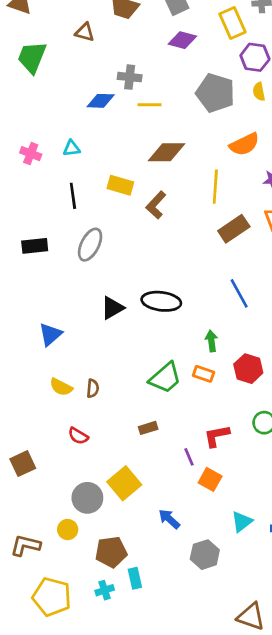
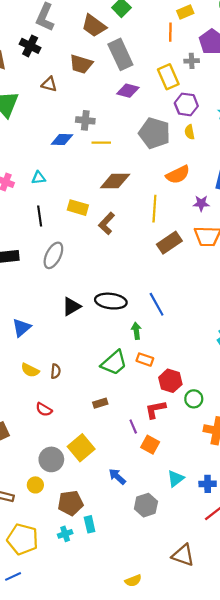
blue line: (239, 293) -> (157, 304), moved
green arrow: (211, 341) -> (136, 331), moved
red hexagon: (248, 369) -> (170, 381), moved

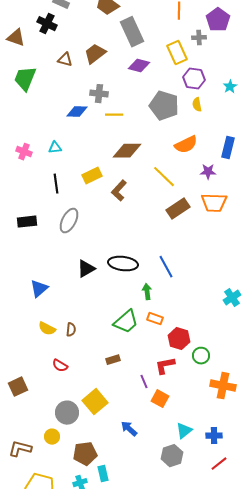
brown trapezoid: (81, 64) -> (95, 54), moved, turned 125
yellow rectangle: (78, 208) -> (92, 176), turned -42
yellow line: (154, 209) -> (164, 177), turned -50
gray hexagon: (146, 505) -> (172, 456), moved

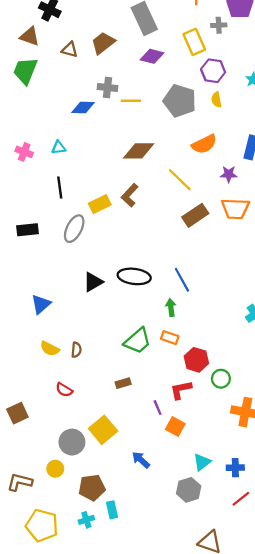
brown triangle: (16, 38) -> (30, 36), moved
yellow line: (114, 115) -> (131, 101), moved
yellow rectangle: (92, 176) -> (100, 204), moved
green arrow: (147, 292) -> (171, 308), moved

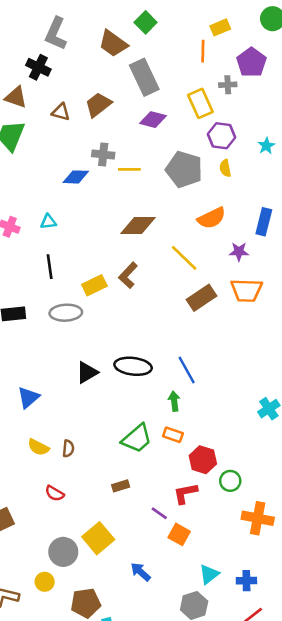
gray ellipse: (74, 229) -> (66, 313), turned 60
purple line: (158, 408) -> (159, 513), turned -32

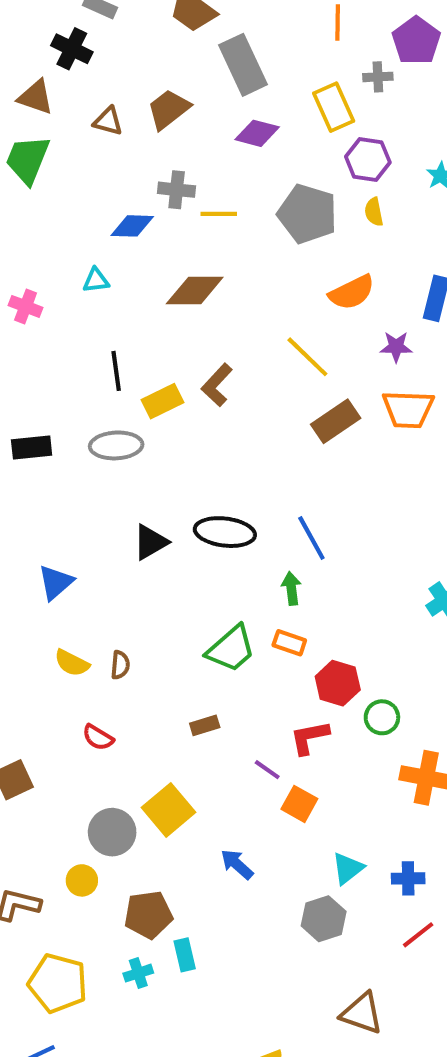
cyan triangle: (48, 222) -> (96, 280), moved
brown diamond: (138, 225) -> (195, 290), moved
black line: (50, 267) -> (116, 371), moved

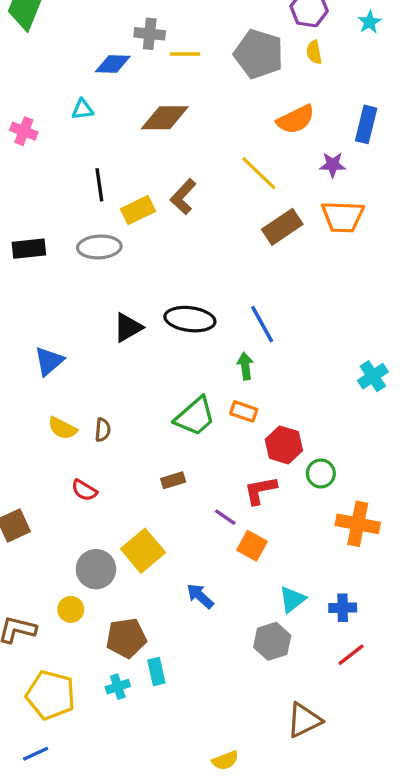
brown triangle: (362, 1013) -> (304, 720), turned -45

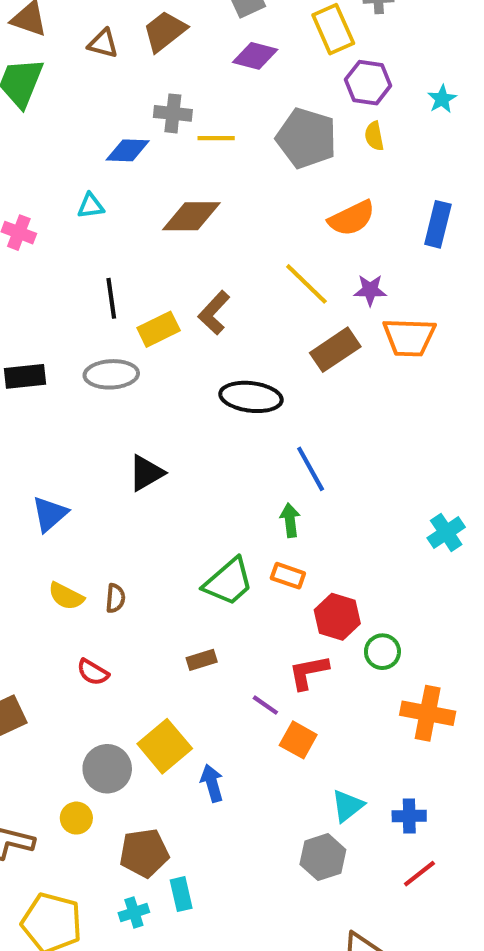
purple star: (333, 165) -> (370, 290), moved
black ellipse: (190, 319) -> (251, 397), moved
blue arrow: (200, 596) -> (212, 783), moved, turned 32

